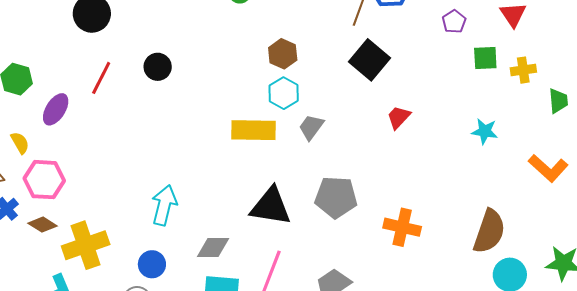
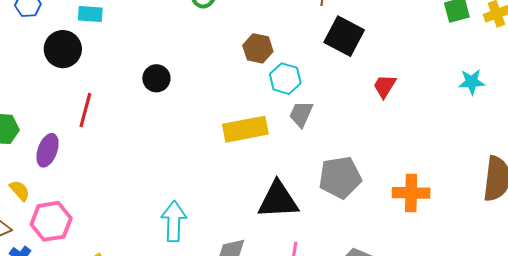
black circle: (158, 67) -> (156, 78), moved
cyan hexagon: (284, 93) -> (285, 79), moved

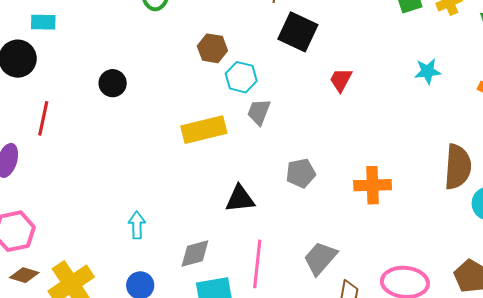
gray pentagon: (340, 177) -> (301, 173), size x0.7
black triangle: (278, 200) -> (240, 199), size x0.7
cyan arrow: (174, 221) -> (137, 225), size x0.7

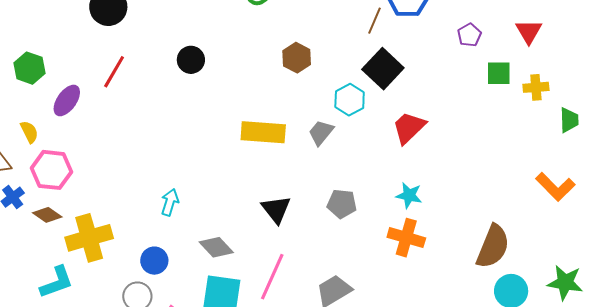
cyan star: (428, 71) -> (409, 195), moved
cyan hexagon: (241, 77) -> (350, 100), moved
red trapezoid: (341, 80) -> (409, 128), size x1.4
black triangle: (240, 199) -> (276, 209), turned 40
gray diamond: (195, 253) -> (216, 247), turned 44

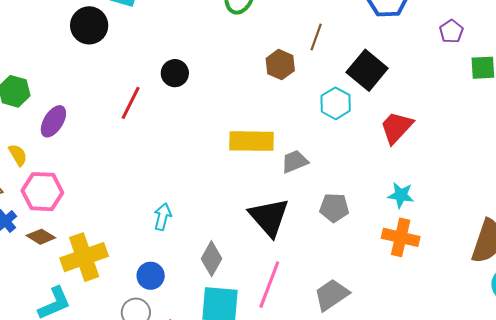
brown line: (375, 21) -> (316, 37), moved
red line: (114, 72) -> (131, 103), moved
gray trapezoid: (321, 133) -> (295, 161), moved, turned 32
black triangle: (276, 209) -> (269, 217), size x1.4
gray diamond: (216, 247) -> (212, 259), turned 76

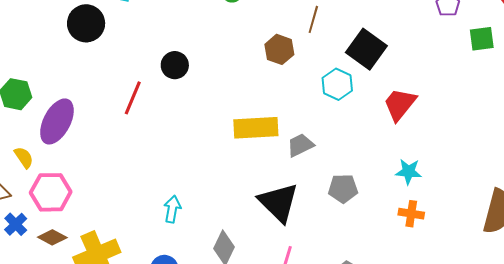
purple ellipse: (53, 121) -> (57, 121), size x1.4
orange cross: (401, 237) -> (411, 214), size x0.7

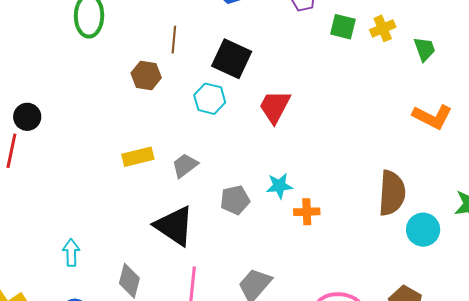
green square: (482, 39) -> (343, 27), turned 32
black circle: (175, 65) -> (27, 117), moved
yellow rectangle: (256, 128) -> (138, 157), size x0.7
cyan star: (409, 172) -> (279, 186), moved

